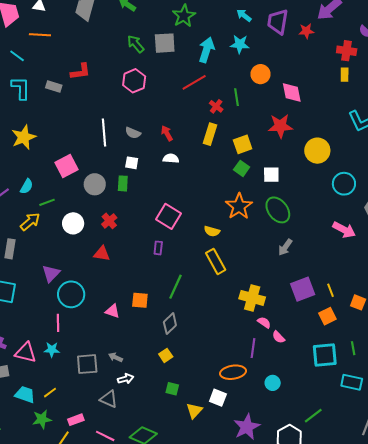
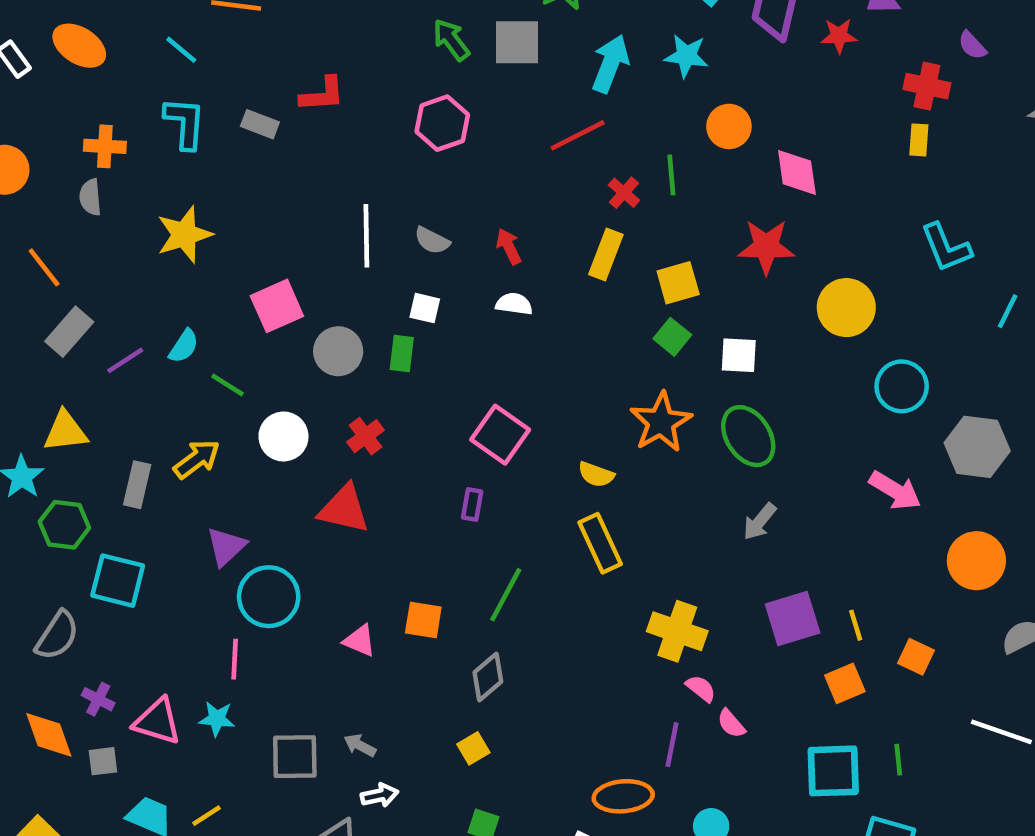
green line: (47, 202) -> (227, 385), turned 49
yellow arrow: (30, 222) -> (197, 459), moved
red triangle: (102, 254) -> (344, 509), size x1.4

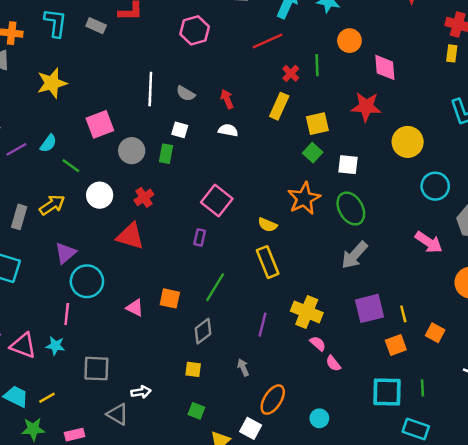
gray arrow: (760, 522) -> (354, 255), size x1.4
gray arrow: (360, 745) -> (243, 367), moved, turned 35
purple line: (672, 745) -> (262, 325), moved
yellow square: (473, 748) -> (193, 369), turned 35
orange ellipse: (623, 796) -> (273, 400), turned -56

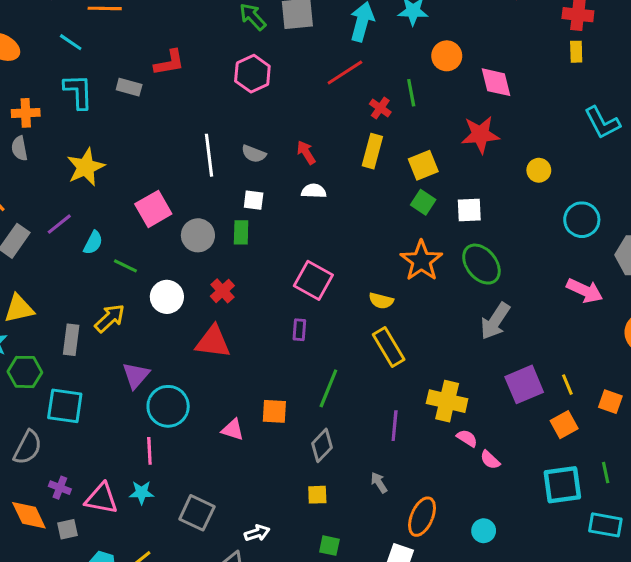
yellow circle: (408, 142) -> (539, 170), size x0.6
purple line: (16, 149) -> (59, 224), moved
gray square: (96, 369) -> (197, 513), turned 32

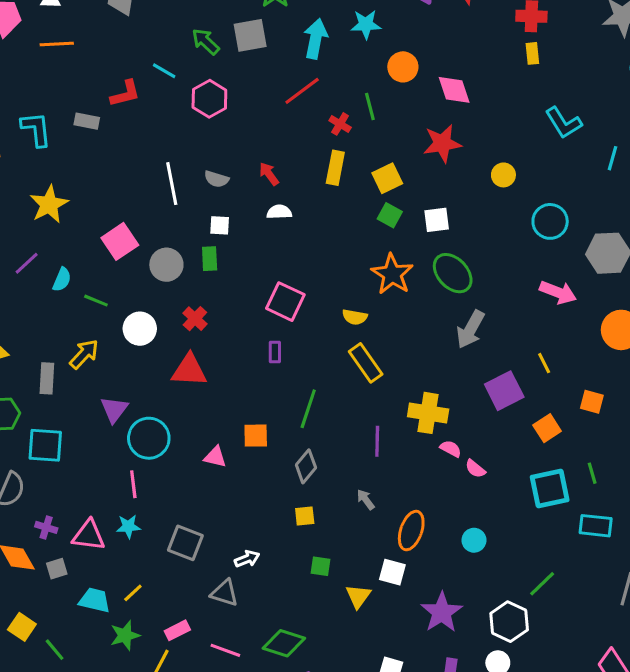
cyan line: (71, 42) -> (164, 71), moved
yellow line: (567, 385) -> (544, 363), moved

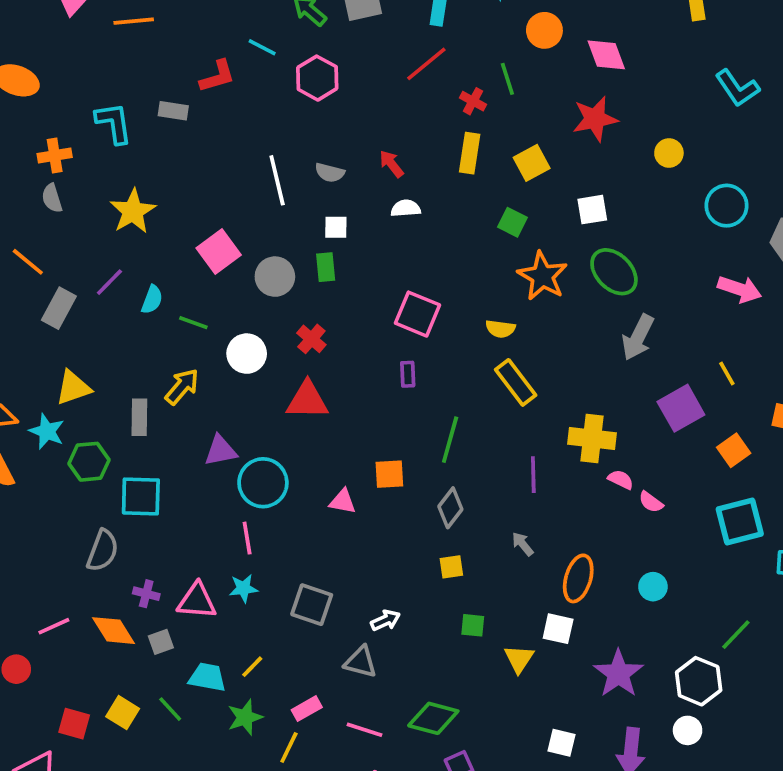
green square: (390, 215) -> (512, 222), moved
purple triangle: (114, 410) -> (221, 451), turned 44
green line: (55, 650) -> (170, 709), moved

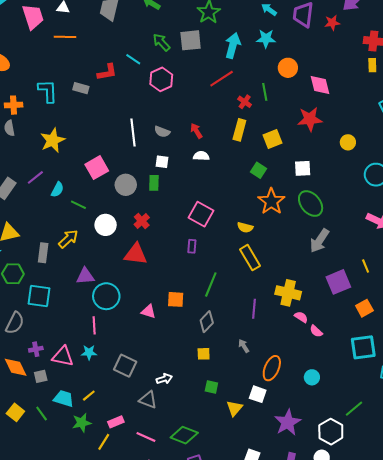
purple cross: (146, 594) -> (36, 349), turned -32

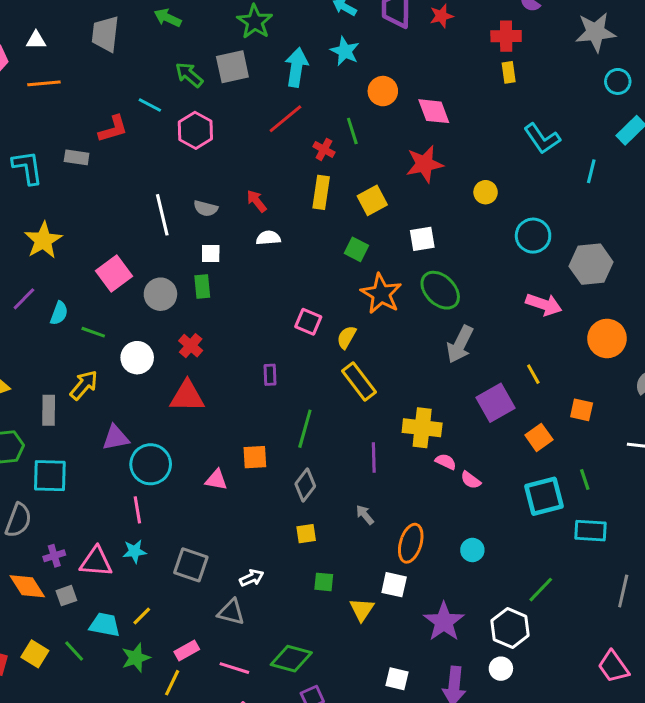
cyan star: (266, 39) -> (345, 51), turned 30
pink square: (201, 214) -> (308, 322), moved, size x0.7
yellow semicircle: (245, 227) -> (346, 337), turned 112

